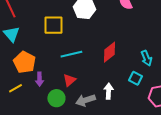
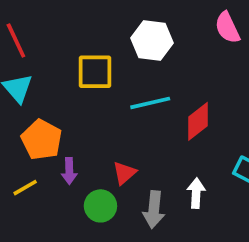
cyan line: (71, 54) -> (150, 103), moved
gray arrow: (85, 100) -> (154, 210), turned -66

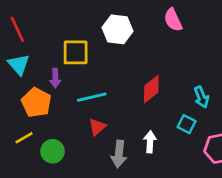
cyan line: (150, 103) -> (92, 97), moved
purple arrow: (69, 171) -> (55, 78), moved
green circle: (100, 206) -> (53, 151), moved

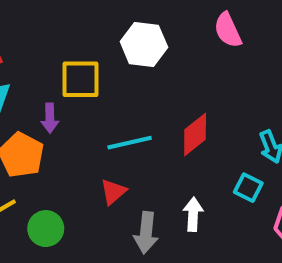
cyan line: (92, 97) -> (130, 143), moved

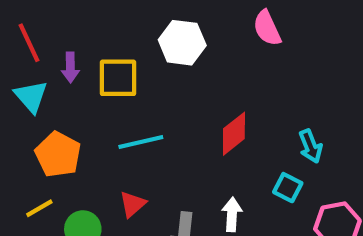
purple arrow: (50, 118) -> (70, 67), moved
cyan line: (130, 143) -> (141, 142), moved
red triangle: (113, 192) -> (132, 204), moved

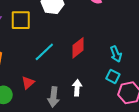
cyan line: (141, 142) -> (44, 52), moved, turned -30
cyan square: (288, 188) -> (113, 76), moved

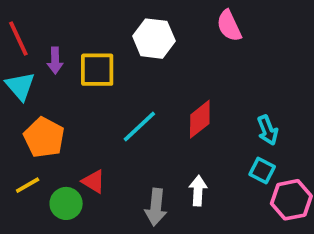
red triangle: (28, 83) -> (94, 181), moved, turned -48

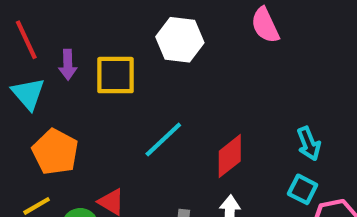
red diamond: (200, 119) -> (230, 156), moved

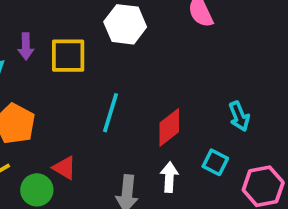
cyan line: (163, 139) -> (110, 113), turned -30
cyan square: (303, 189) -> (215, 162), moved

